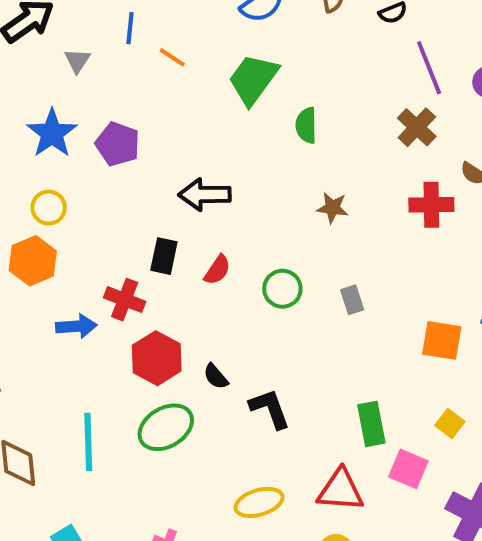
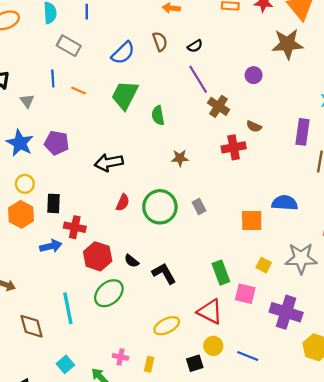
purple line: (429, 68) -> (198, 79), moved
black rectangle: (164, 256) -> (53, 203), moved
green circle: (282, 289) -> (160, 207), size x1.6
red triangle: (340, 490) -> (210, 312), turned 32

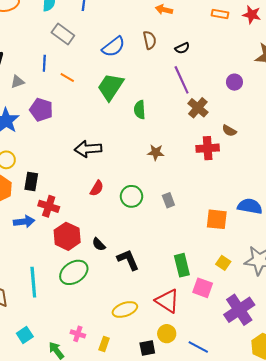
gray triangle: (27, 101) -> (17, 82), turned 40
purple pentagon: (57, 143) -> (41, 110), moved
green circle: (160, 207) -> (131, 196), size x0.7
purple cross: (286, 312) -> (239, 310), turned 32

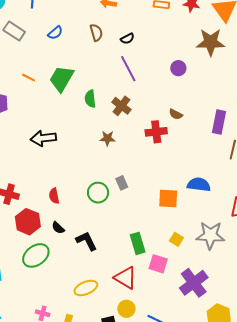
blue semicircle: (113, 47) -> (55, 33), moved, size x0.7
orange line: (67, 77) -> (29, 78), moved
brown cross: (198, 108) -> (121, 106), moved
red semicircle: (97, 188) -> (54, 196), moved, turned 140
green circle: (131, 196) -> (98, 193), moved

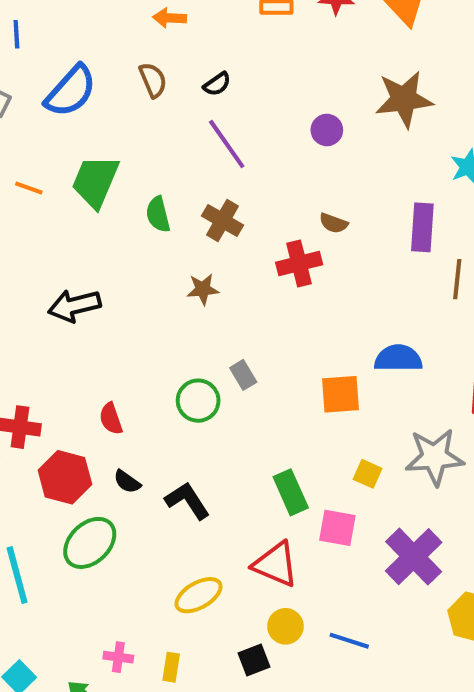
blue semicircle: (55, 33) -> (71, 91), size x1.8
brown star: (211, 42) -> (404, 99), moved

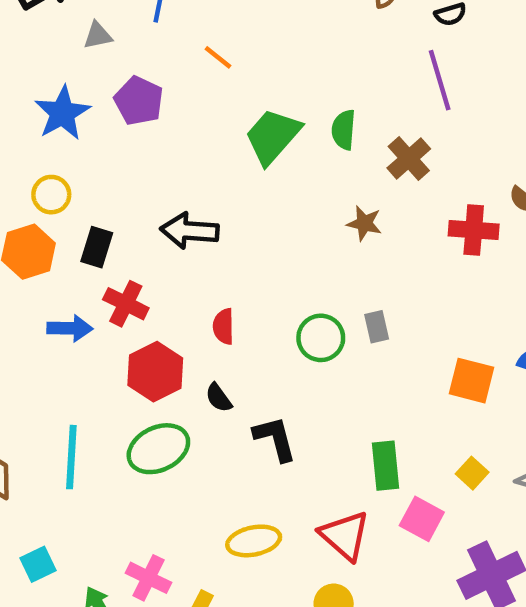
green trapezoid: (95, 181) -> (273, 136), moved
black arrow: (74, 306) -> (190, 231), moved
pink cross: (118, 657) -> (149, 578), size x1.4

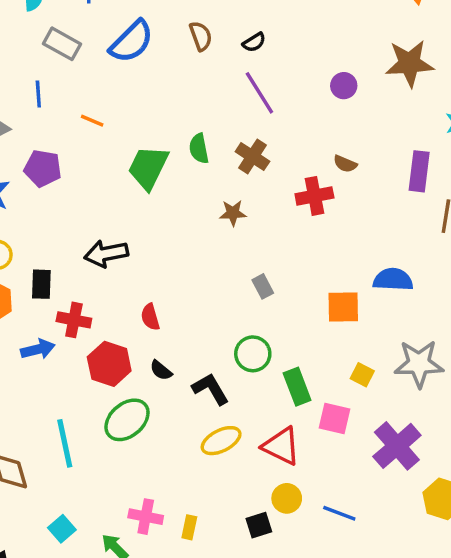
green circle: (321, 338) -> (253, 354), moved
yellow ellipse: (254, 541) -> (221, 441), moved

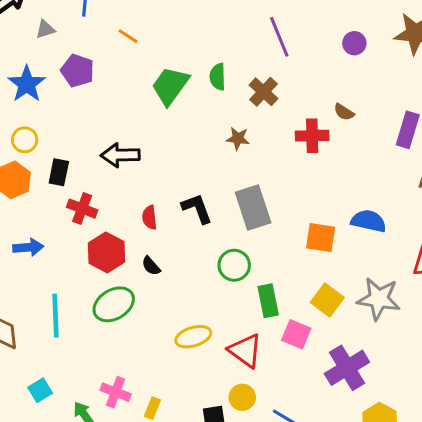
gray rectangle: (263, 286) -> (253, 208), size x2.0
blue arrow: (38, 349) -> (28, 247), moved
yellow square: (362, 375) -> (327, 300), size x1.5
black L-shape: (211, 389) -> (197, 208), moved

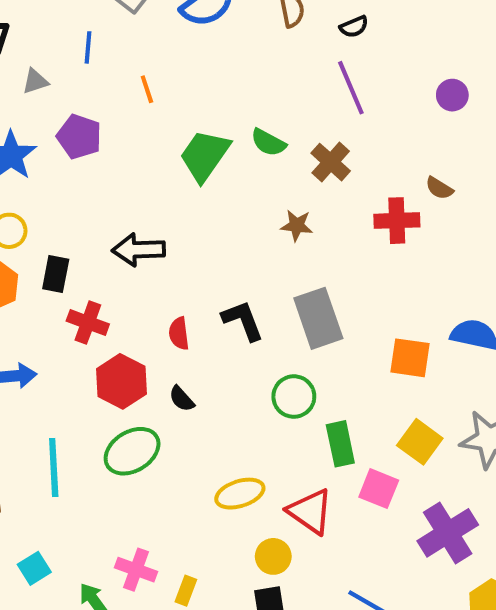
orange line: (128, 36) -> (147, 89), turned 40
green semicircle: (218, 77) -> (268, 142), turned -60
yellow circle: (242, 397) -> (273, 556), moved

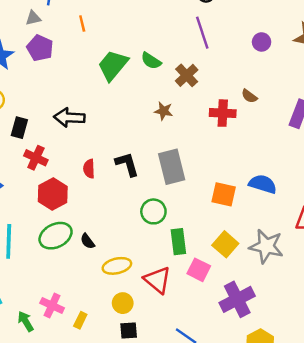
gray triangle: (35, 81) -> (33, 18), moved
black semicircle: (182, 399) -> (88, 241), moved
yellow circle: (273, 556) -> (123, 303), moved

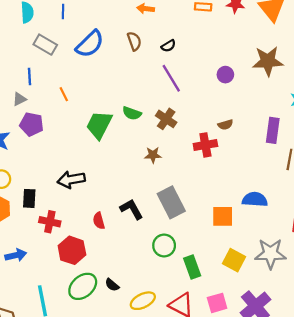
brown semicircle: (249, 96) -> (225, 125), turned -40
pink square: (199, 270) -> (217, 303), moved, turned -30

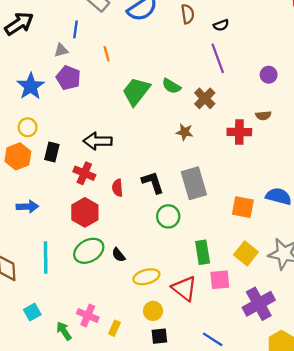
purple circle: (225, 75) -> (269, 75), moved
red cross: (50, 222) -> (84, 173), moved
green circle: (164, 245) -> (168, 216), moved
pink square: (217, 303) -> (220, 280), moved

